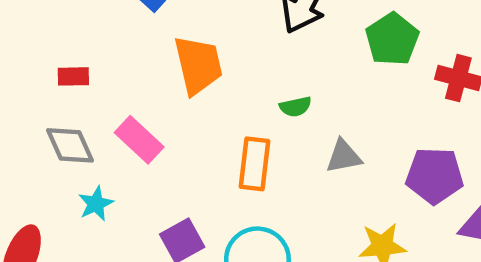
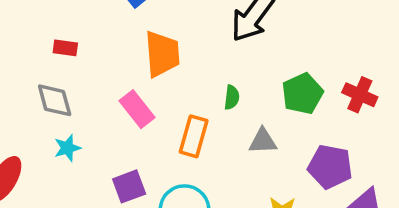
green pentagon: (392, 39) -> (302, 94), moved
green semicircle: (295, 107) -> (232, 97), turned -80
pink rectangle: (139, 140) -> (137, 109), moved

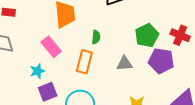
green semicircle: (232, 97) -> (96, 37), moved
cyan star: (67, 148) -> (37, 71), moved
purple pentagon: (330, 167) -> (161, 61), moved

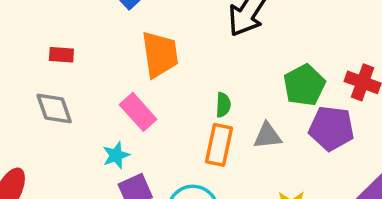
green semicircle: (96, 37) -> (223, 105), moved
orange rectangle: (84, 62) -> (219, 145), moved

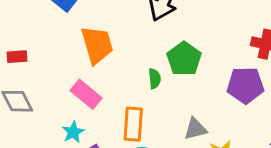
green pentagon: (304, 85) -> (184, 59), moved
gray triangle: (267, 136) -> (195, 129), moved
orange rectangle: (219, 145) -> (133, 124), moved

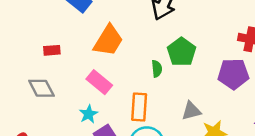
orange trapezoid: (97, 45) -> (108, 41), turned 48
red rectangle: (17, 57) -> (52, 50), moved

